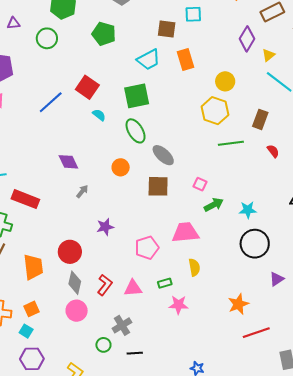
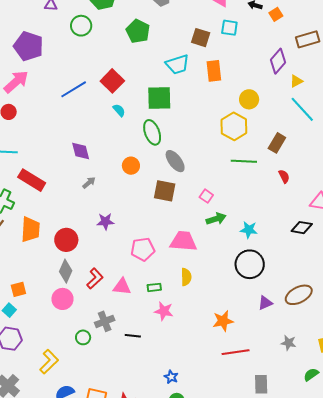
orange trapezoid: (33, 267) -> (30, 229), moved
black line: (135, 353) -> (133, 336), moved

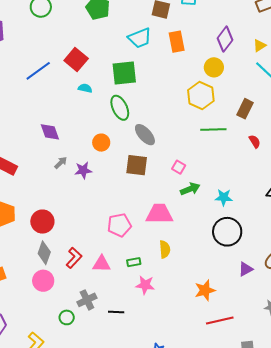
purple diamond: (278, 61) -> (225, 39), moved
cyan semicircle: (119, 110) -> (85, 88), turned -32
purple star: (105, 221) -> (83, 170), moved

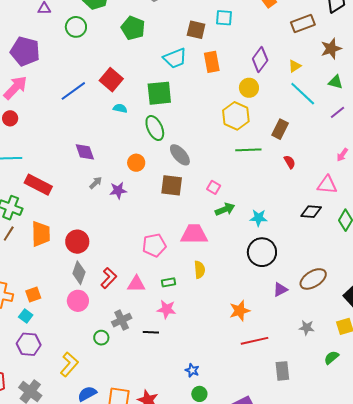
pink star: (145, 285) -> (167, 309), moved

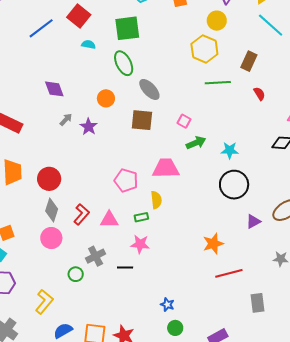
purple star: (118, 190) -> (89, 127), turned -30
pink pentagon: (154, 245) -> (126, 180), turned 30
yellow semicircle: (200, 270) -> (156, 200), moved

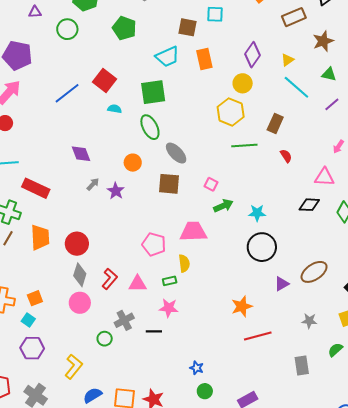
gray rectangle: (257, 303) -> (302, 366), moved

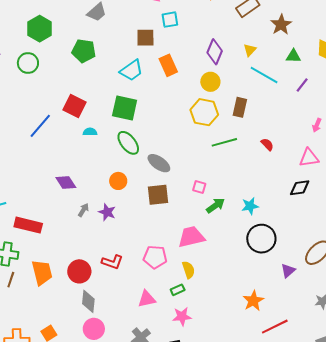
green square: (153, 92) -> (125, 108), turned 32
brown rectangle: (275, 123) -> (240, 107), moved
red L-shape: (110, 279) -> (112, 262), moved, turned 80

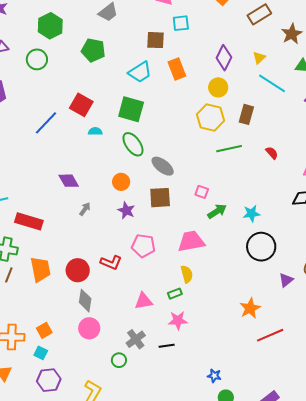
purple star: (107, 212) -> (126, 210), moved
pink pentagon: (155, 257) -> (143, 246), moved

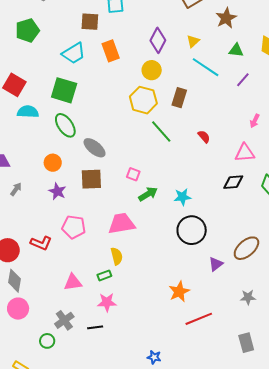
green pentagon: (93, 50) -> (27, 30), turned -30
cyan semicircle: (95, 131) -> (28, 112), size x1.5
green line: (229, 149) -> (161, 132), turned 60
blue star: (214, 376) -> (154, 357), moved

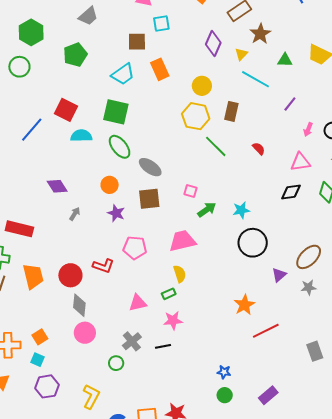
brown star: (226, 18) -> (260, 34), moved
purple diamond: (158, 40) -> (213, 43), moved
purple line: (243, 80) -> (290, 104), moved
gray star: (248, 297) -> (308, 287), moved

